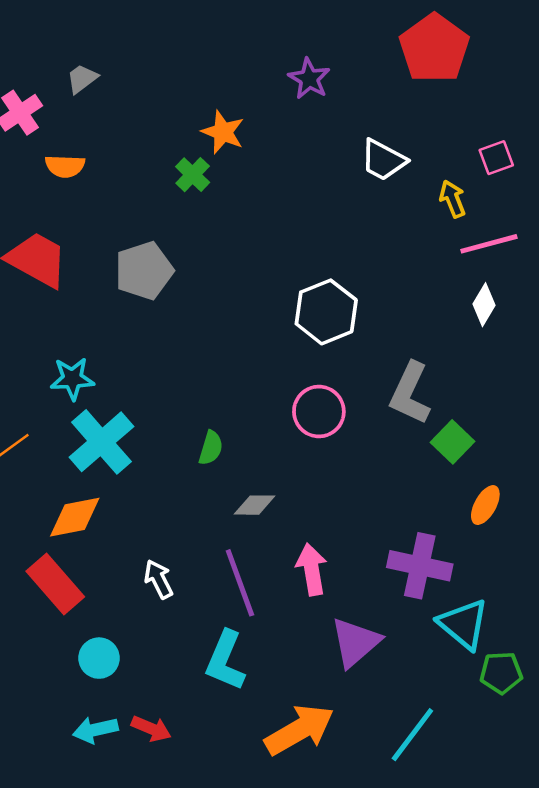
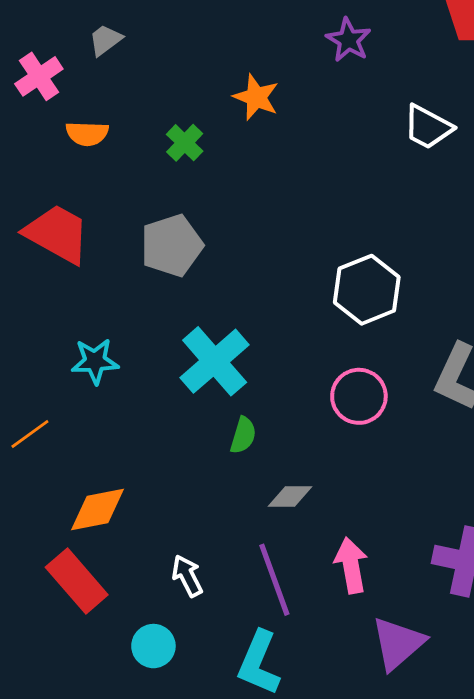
green cross: (193, 175) -> (185, 143), moved
cyan cross: (101, 442) -> (215, 361), moved
cyan circle: (99, 658) -> (153, 646), moved

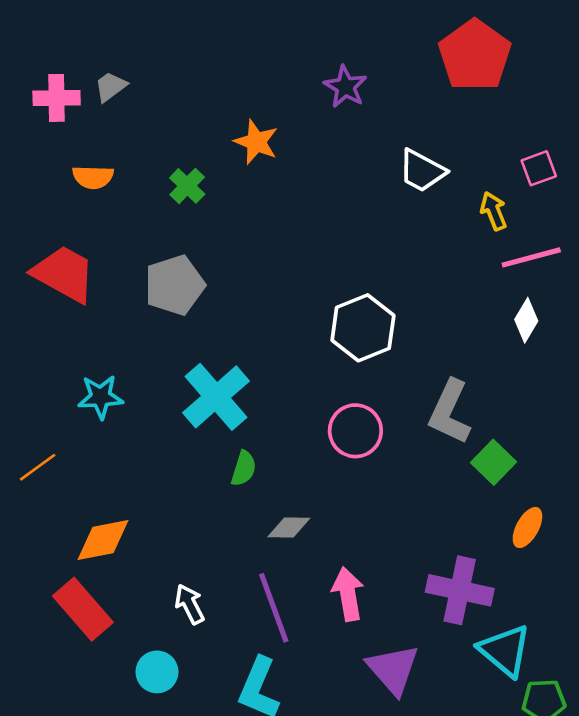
pink cross: (39, 76) -> (57, 98), moved, turned 33
purple triangle: (398, 643) -> (393, 669), turned -30

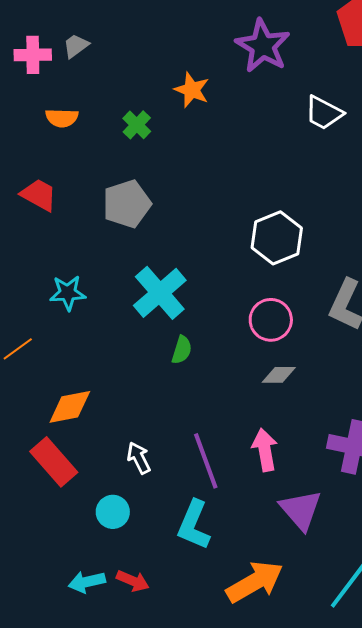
purple star: (345, 87) -> (263, 46), size x1.6
red trapezoid: (64, 274) -> (39, 195), size x0.7
gray diamond: (289, 527) -> (279, 375), moved

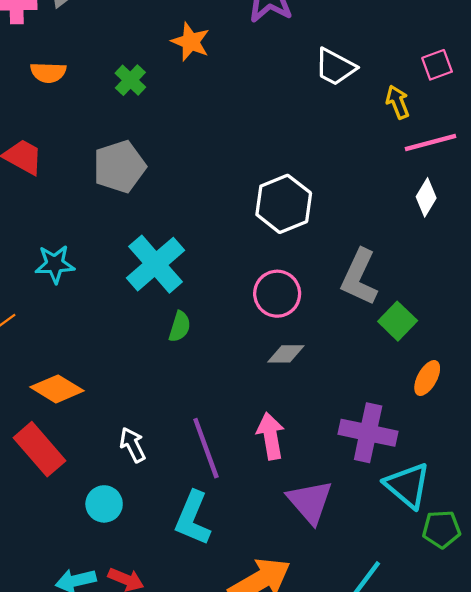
orange diamond: (70, 407) -> (57, 389), turned 42

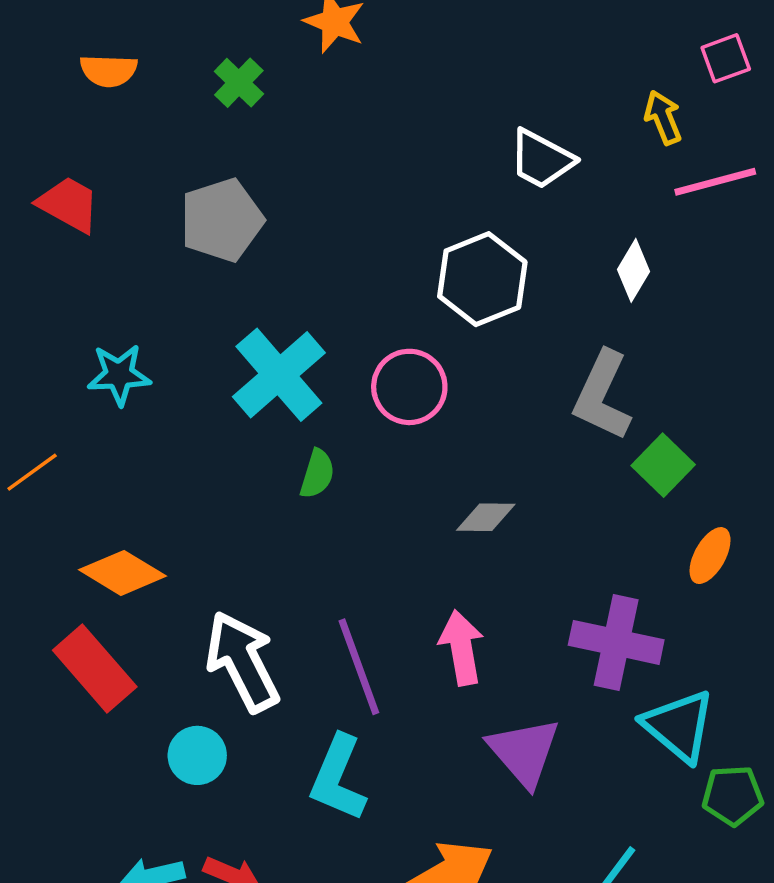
white trapezoid: (335, 67) -> (541, 159), moved
white diamond: (426, 197) -> (634, 270), moved
pink circle: (277, 294) -> (409, 387), moved
white arrow: (133, 445) -> (242, 662), size x1.8

